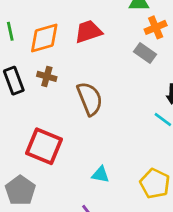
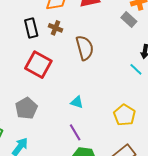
red square: (44, 146) -> (38, 65), moved
cyan triangle: (100, 174) -> (77, 102), moved

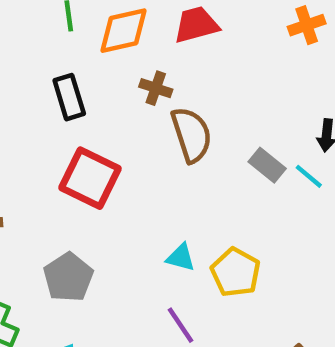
gray rectangle: (129, 20) -> (267, 165), moved
brown cross: (56, 28) -> (156, 88), moved
yellow pentagon: (124, 115) -> (236, 272), moved

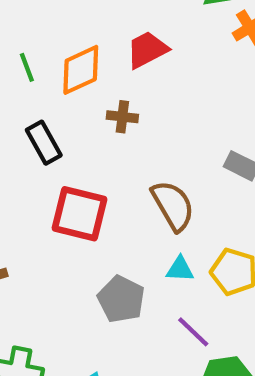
brown semicircle: (191, 135) -> (173, 206), moved
gray pentagon: (68, 277) -> (121, 299), moved

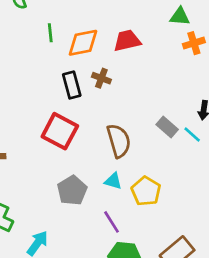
black rectangle: (44, 143) -> (72, 85), moved

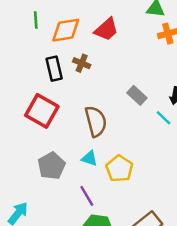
red trapezoid: (127, 41) -> (106, 29), turned 150
gray rectangle: (167, 127) -> (137, 95), moved

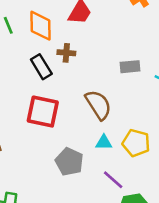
orange diamond: (66, 30) -> (41, 26), turned -64
gray rectangle: (137, 95) -> (130, 67), turned -30

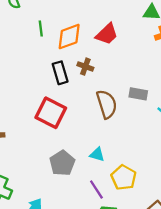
orange diamond: (41, 26) -> (69, 37), turned 56
brown semicircle: (98, 105) -> (107, 104), moved
yellow pentagon: (136, 143) -> (124, 177), moved

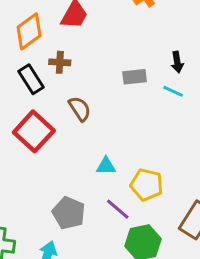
brown semicircle: (107, 104) -> (80, 109), moved, size x0.7
red square: (51, 113) -> (34, 131), turned 32
gray pentagon: (62, 163) -> (69, 213), moved

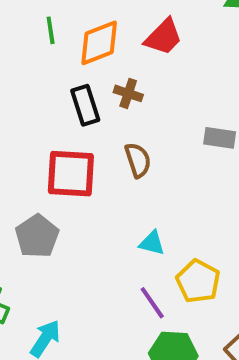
red square: (34, 131) -> (71, 174), turned 36
gray pentagon: (69, 213) -> (37, 236), moved

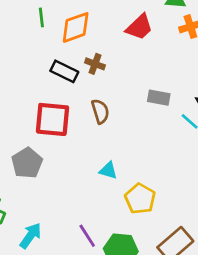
red trapezoid: (163, 37) -> (139, 27), moved
black rectangle: (85, 105) -> (64, 71), turned -48
purple line: (152, 303) -> (87, 236), moved

